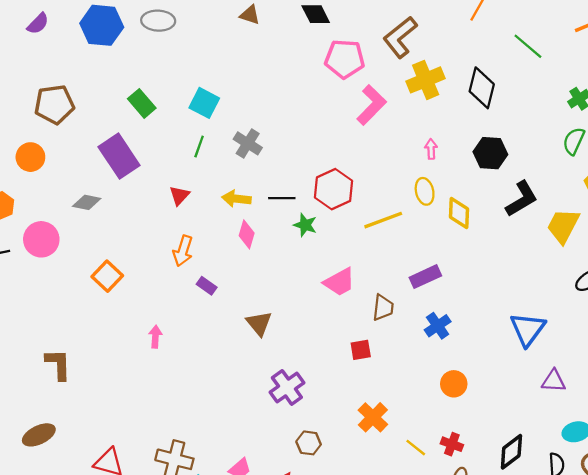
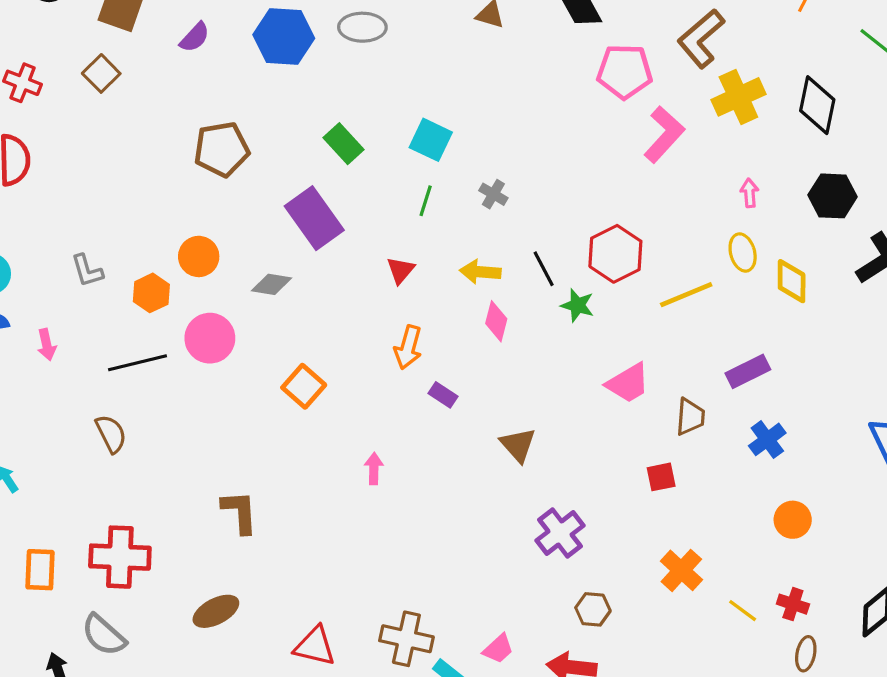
gray cross: (248, 143) -> (493, 194), size x0.7
orange circle: (30, 157) -> (199, 256), moved
black line: (282, 198) -> (544, 269), turned 65

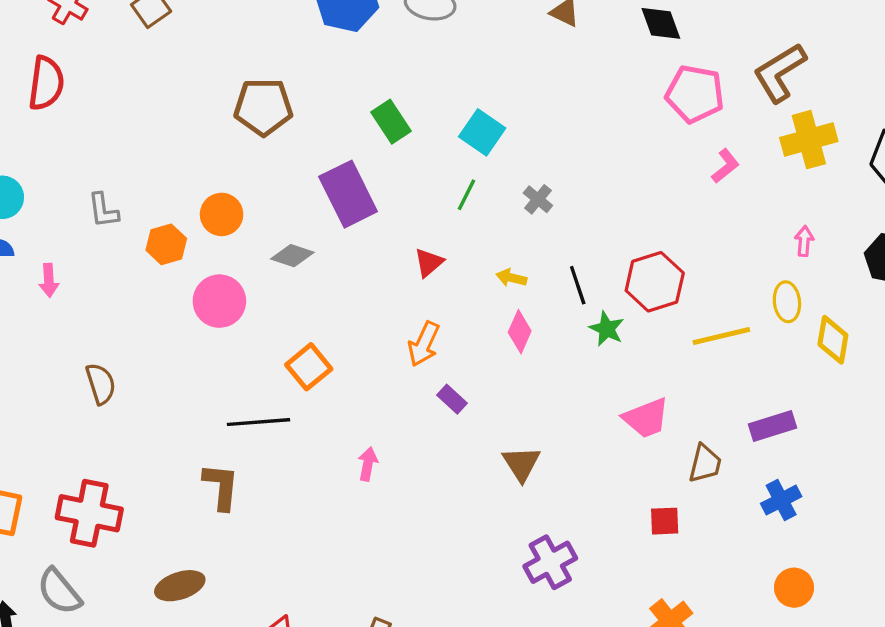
pink L-shape: (664, 134) -> (725, 166), size x0.6
yellow arrow: (480, 272) -> (511, 278), size x0.7
black line: (137, 363) -> (259, 422), moved

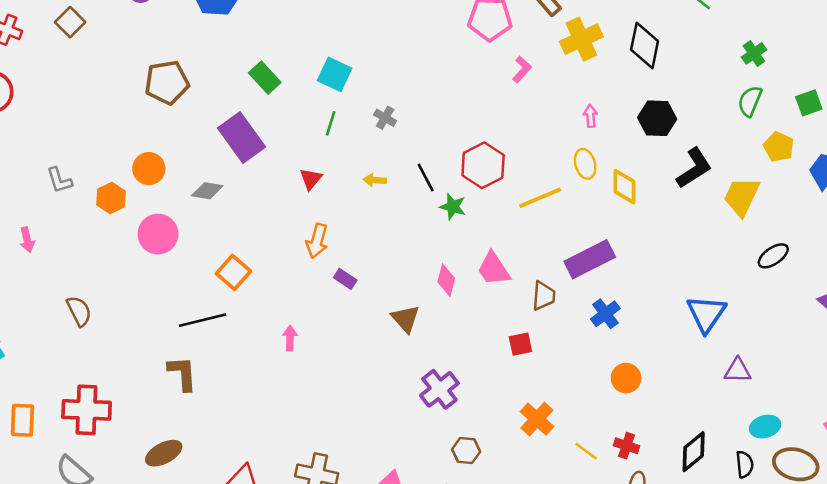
pink diamond: (520, 332) -> (446, 280), moved
pink trapezoid: (646, 418) -> (494, 269), turned 87
purple rectangle: (772, 426) -> (590, 259), size x1.4

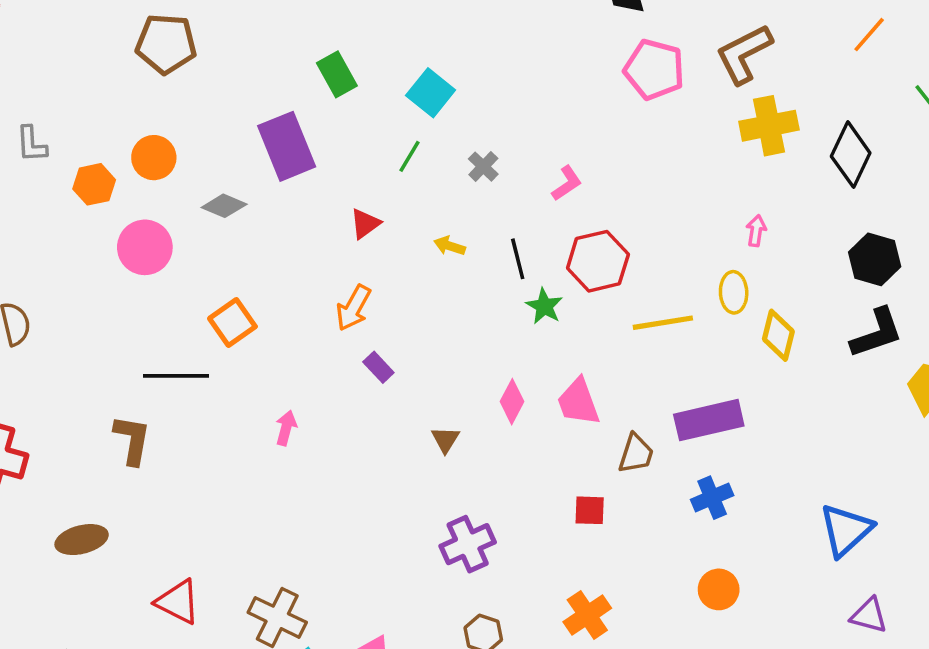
pink L-shape: (522, 69) -> (567, 183), moved
brown pentagon: (167, 82) -> (166, 44), moved
black hexagon: (657, 118) -> (875, 259), moved
brown triangle: (405, 319) -> (445, 440), size x0.7

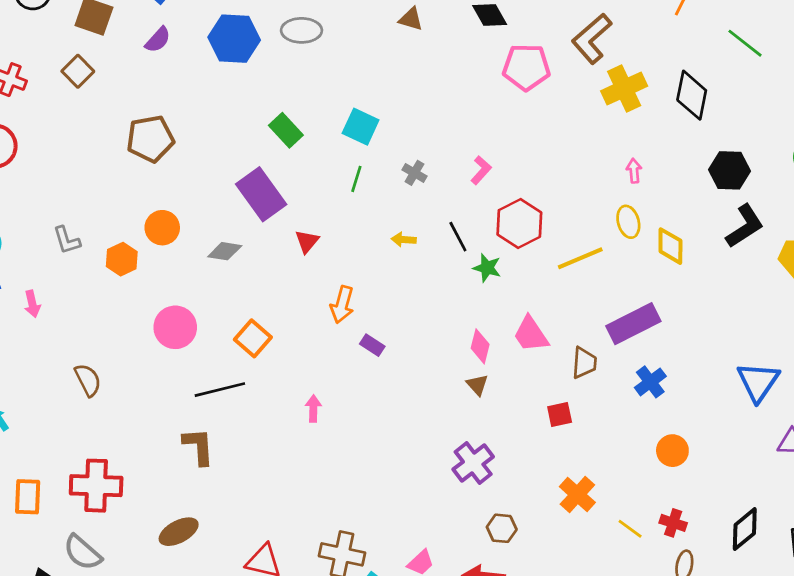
red triangle: (365, 224) -> (307, 241), moved
pink circle: (145, 247) -> (175, 327), moved
brown triangle: (445, 440) -> (477, 385), moved

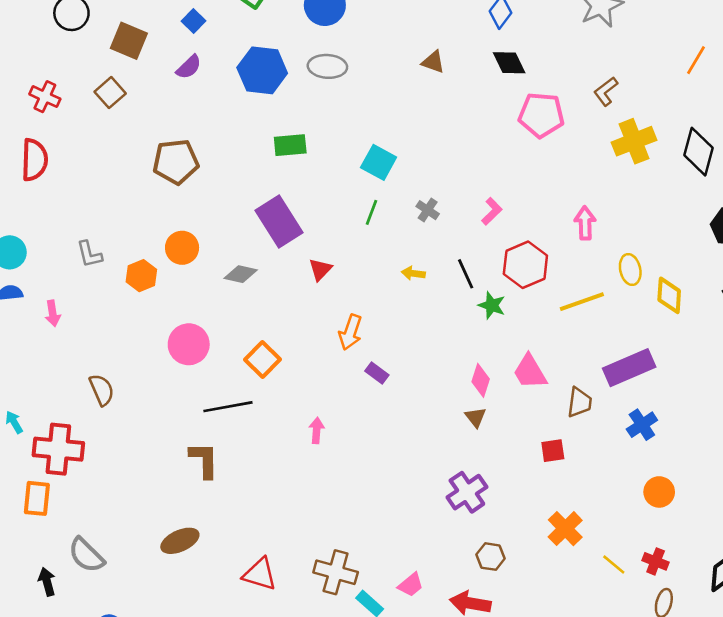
brown L-shape: (592, 39) -> (606, 91), size x0.6
green rectangle: (286, 130) -> (290, 145), moved, turned -56
pink arrow: (634, 171) -> (585, 223), moved, size x1.4
red cross: (96, 486) -> (58, 449), moved

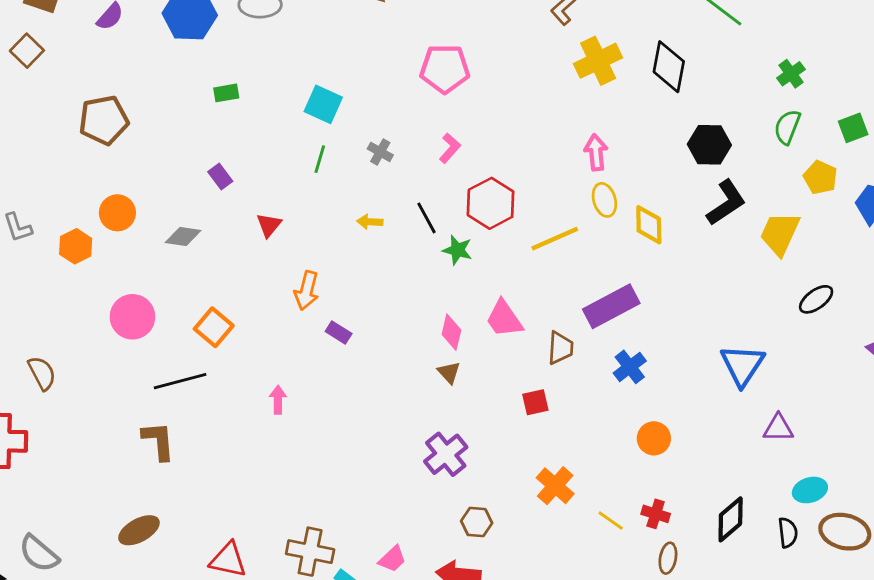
pink pentagon: (541, 115) -> (445, 69), moved
green rectangle: (290, 145) -> (226, 93), size x0.7
purple rectangle: (279, 221) -> (220, 176), size x0.5
pink arrow: (585, 223) -> (596, 152), moved

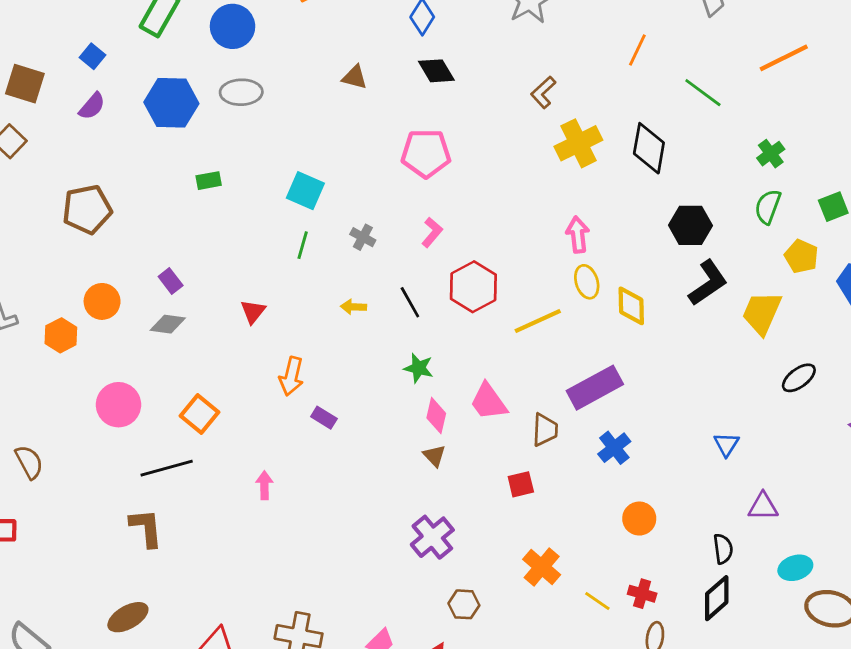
purple rectangle: (220, 176) -> (171, 281), moved
green star: (457, 250) -> (419, 368), moved
blue triangle: (742, 365) -> (726, 444), size x0.6
black semicircle: (788, 533) -> (723, 549), moved

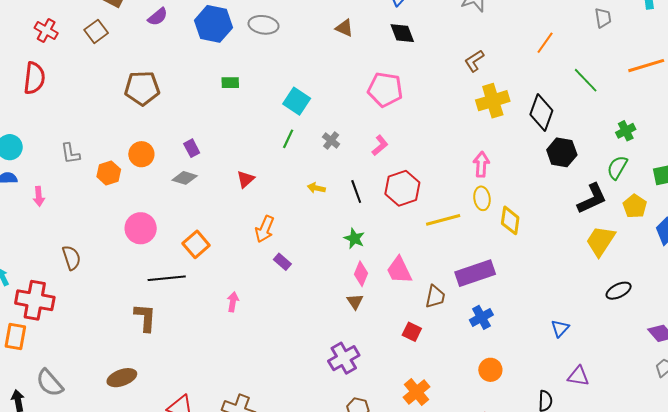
black hexagon: (690, 225) -> (562, 152), moved
black L-shape: (708, 283) -> (592, 199), moved
red square: (521, 484) -> (412, 332), turned 30

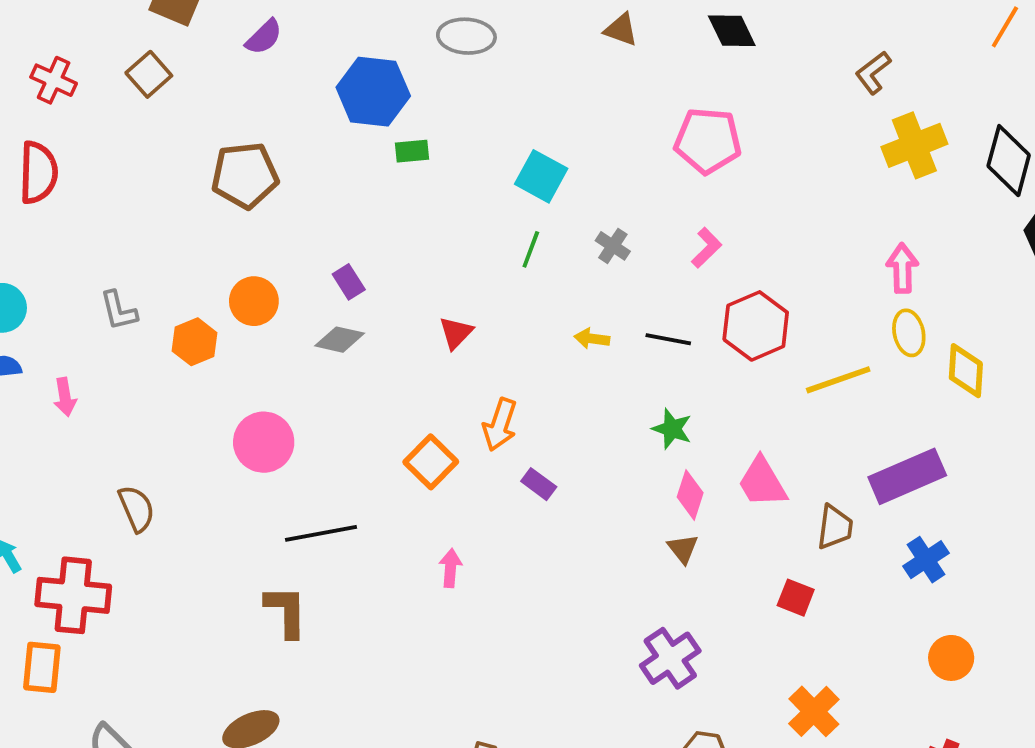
blue hexagon: (214, 24) -> (373, 92), moved
black line: (356, 192) -> (668, 339), turned -55
orange square: (196, 244) -> (431, 462), moved

